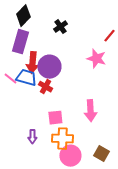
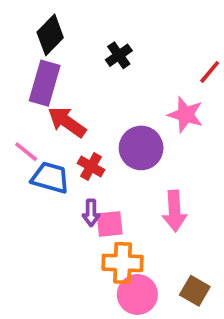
red arrow: (32, 63) -> (67, 122), turned 120
purple circle: (49, 67) -> (141, 148), moved
blue trapezoid: (26, 78) -> (50, 178), moved
purple arrow: (32, 137) -> (91, 213), moved

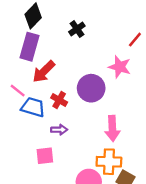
red arrow: (67, 122) -> (44, 72), turned -80
purple arrow: (91, 213) -> (59, 130), turned -91
pink square: (110, 224) -> (45, 156), moved
orange cross: (123, 263) -> (109, 162), moved

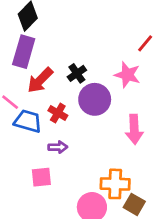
black cross: (77, 29) -> (77, 73), moved
pink arrow: (112, 128) -> (134, 129), moved

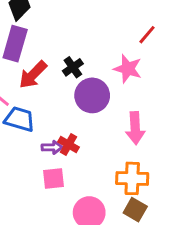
red cross: (58, 113) -> (68, 144), moved
pink square: (41, 177) -> (54, 178), moved
orange cross: (115, 184) -> (132, 178), moved

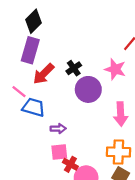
red cross: (68, 144) -> (70, 164), moved

